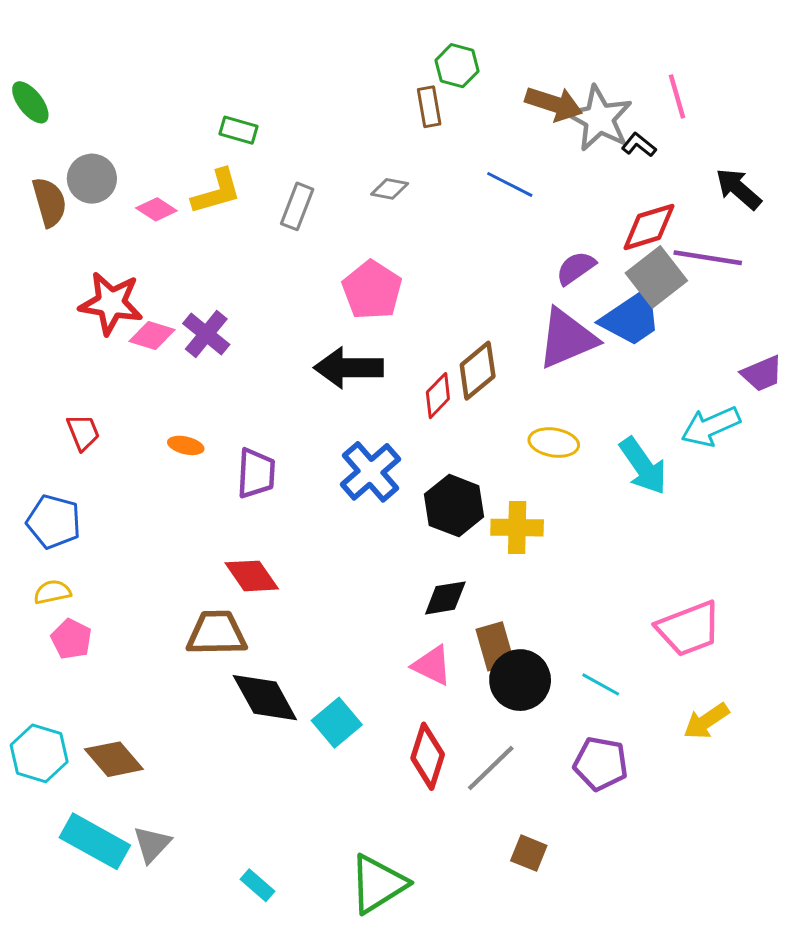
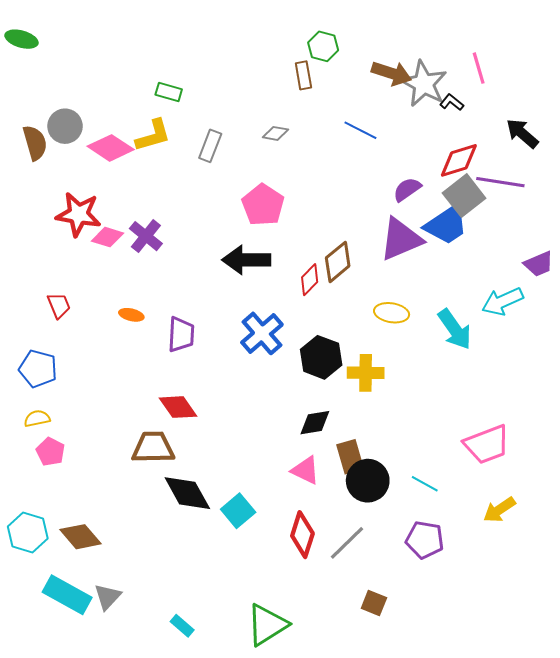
green ellipse: (30, 102) -> (21, 39), moved, turned -36
pink diamond: (156, 209) -> (111, 148), size x1.6

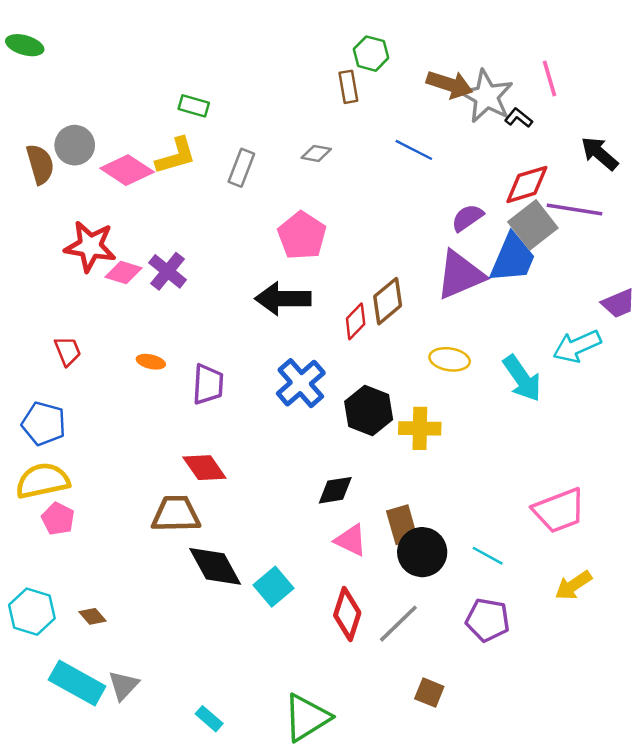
blue trapezoid: (446, 225) -> (513, 258), turned -33
yellow semicircle: (37, 418) -> (43, 481), size x1.8
black diamond: (315, 423) -> (335, 490), moved
brown diamond: (81, 537) -> (93, 616), size x0.6

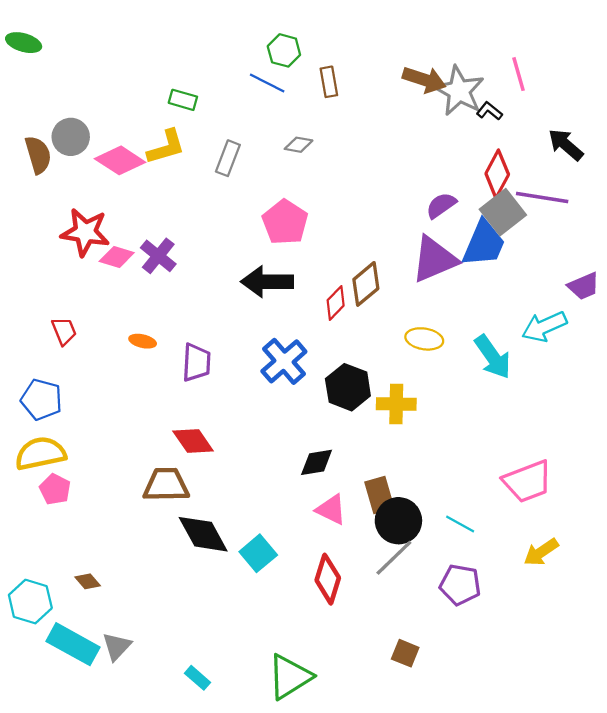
green hexagon: (371, 54) -> (284, 50), moved
blue line: (414, 150) -> (267, 83), moved
red diamond: (527, 184) -> (497, 174), turned -45
cyan hexagon: (32, 612) -> (30, 602), moved
gray line: (398, 624) -> (394, 558), moved

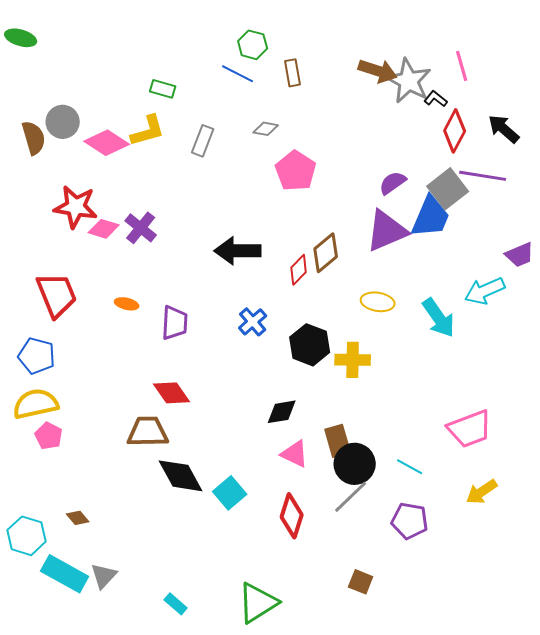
red diamond: (497, 174) -> (455, 131), moved
pink pentagon: (285, 222) -> (296, 171), moved
red trapezoid: (64, 331) -> (57, 295), size x1.8
blue cross: (284, 361) -> (253, 322), size x0.7

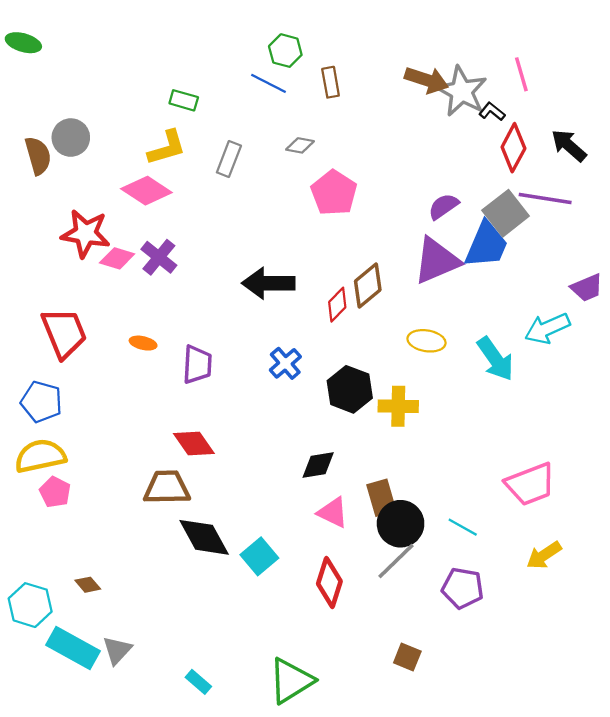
pink diamond: (107, 143) -> (146, 191), moved

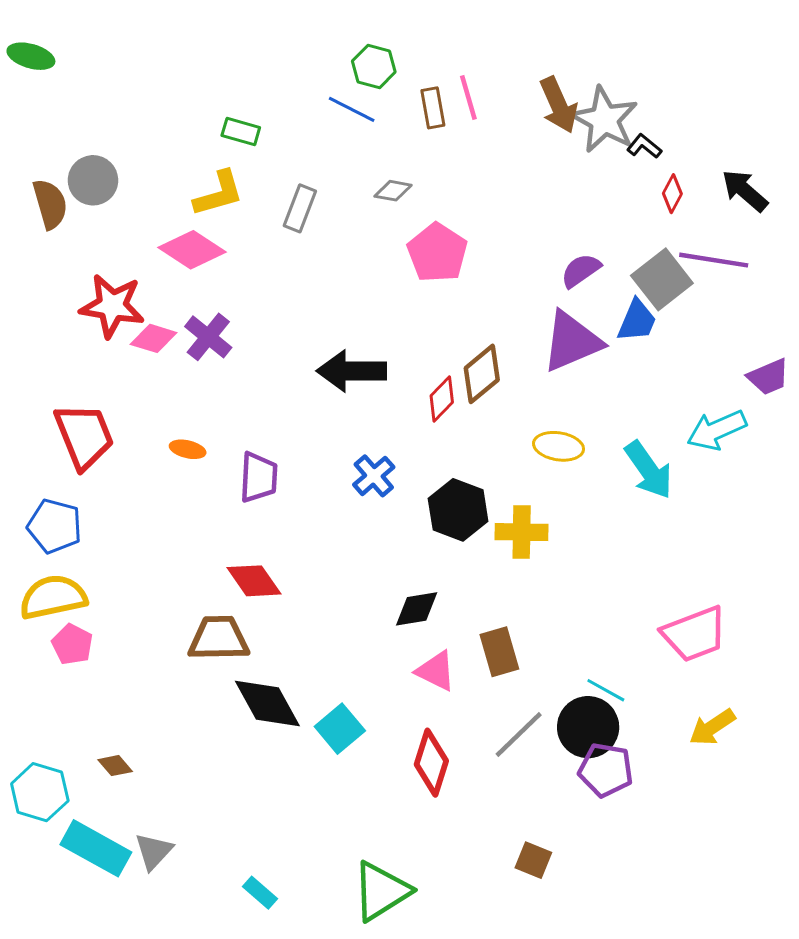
pink line: (521, 74) -> (468, 98), moved
brown arrow: (427, 80) -> (559, 105), turned 48
red diamond: (513, 148) -> (672, 194), size x0.6
blue trapezoid: (486, 245) -> (637, 321), size x0.7
black circle: (401, 524) -> (588, 727), moved

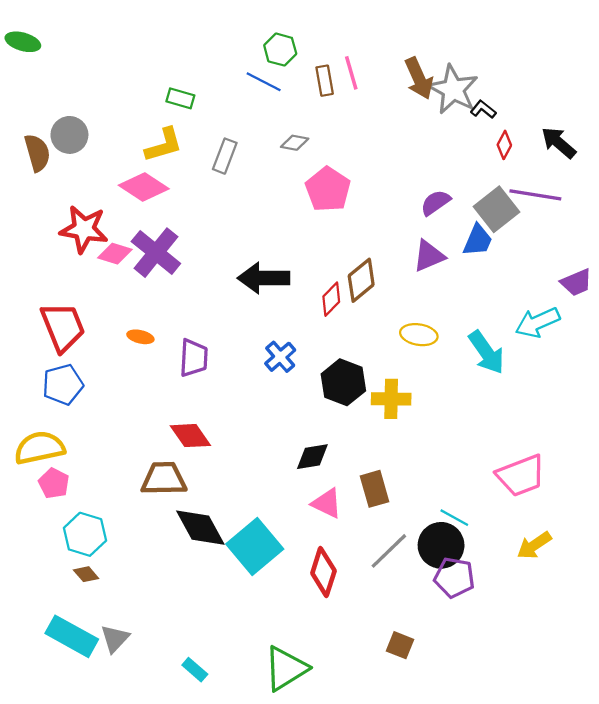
purple cross: (208, 337) -> (156, 253), size x1.4
purple triangle: (572, 341) -> (429, 256), size x0.7
blue pentagon: (55, 526) -> (63, 385), moved, turned -30
cyan square: (340, 729) -> (255, 546), size x1.5
cyan hexagon: (40, 792) -> (85, 534), moved

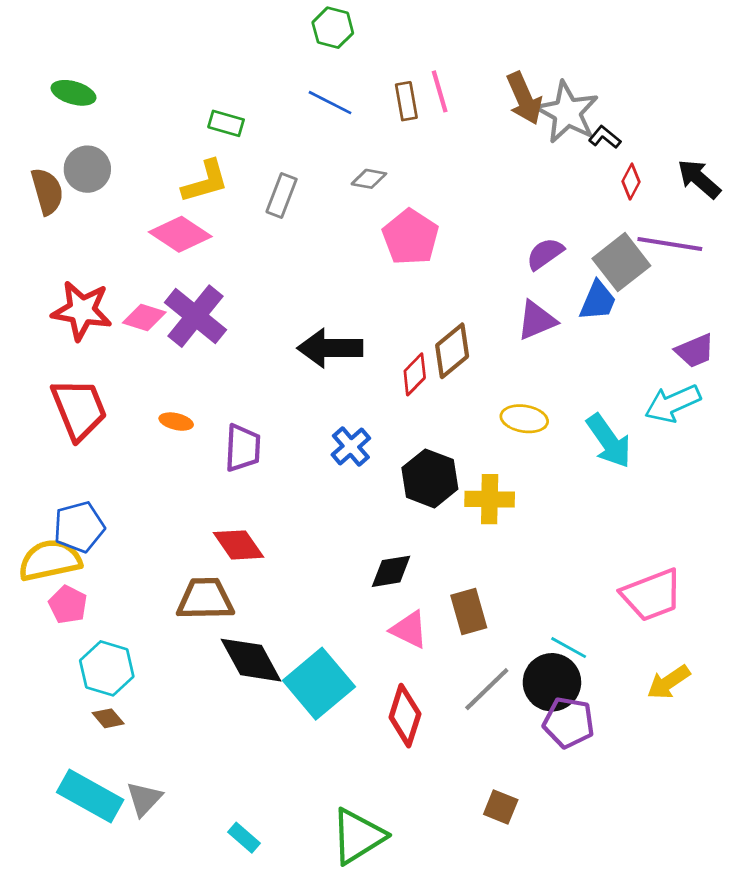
green ellipse: (23, 42) -> (73, 93), moved
green hexagon: (280, 50) -> (333, 28), moved
red star: (84, 229) -> (82, 311), moved
purple trapezoid: (576, 282) -> (695, 351), moved
blue pentagon: (63, 385) -> (79, 527), moved

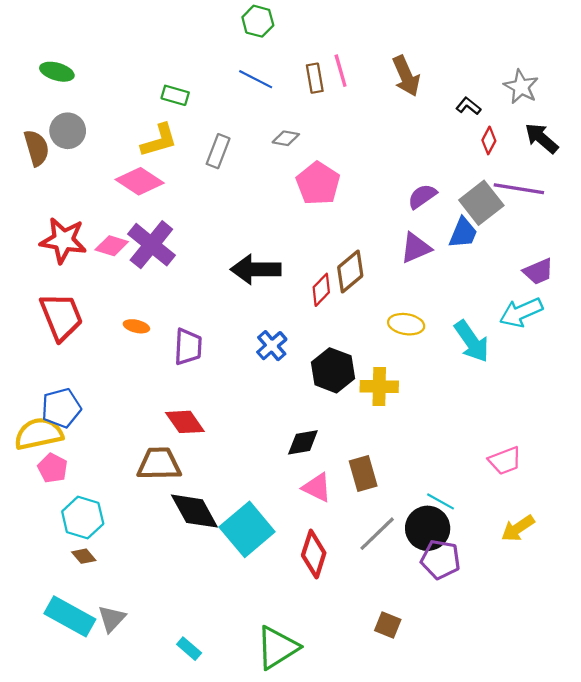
gray star: (567, 112) -> (521, 87), moved, size x0.7
pink trapezoid: (652, 595) -> (505, 461), size x0.7

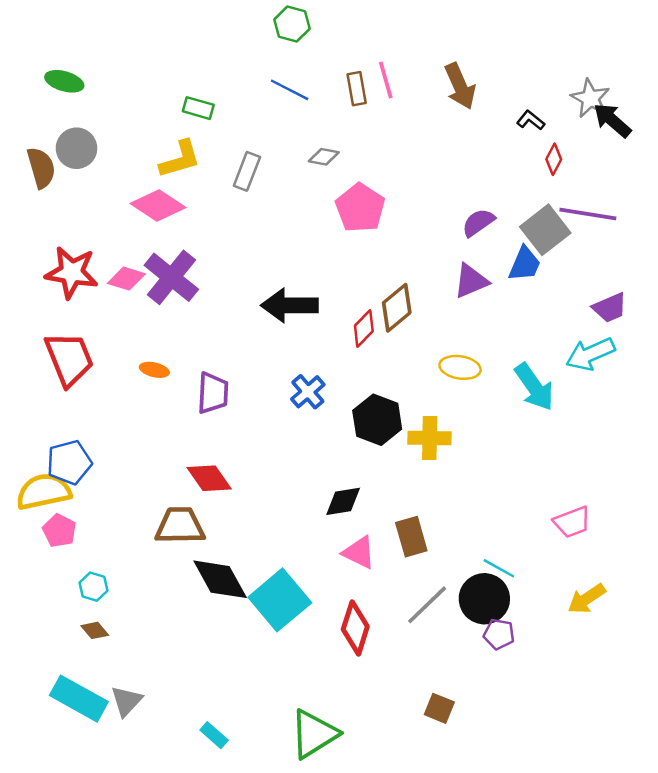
black arrow: (541, 138) -> (612, 120), moved
cyan hexagon: (83, 518) -> (94, 587), size x0.6
purple pentagon: (440, 559) -> (499, 634), size x0.7

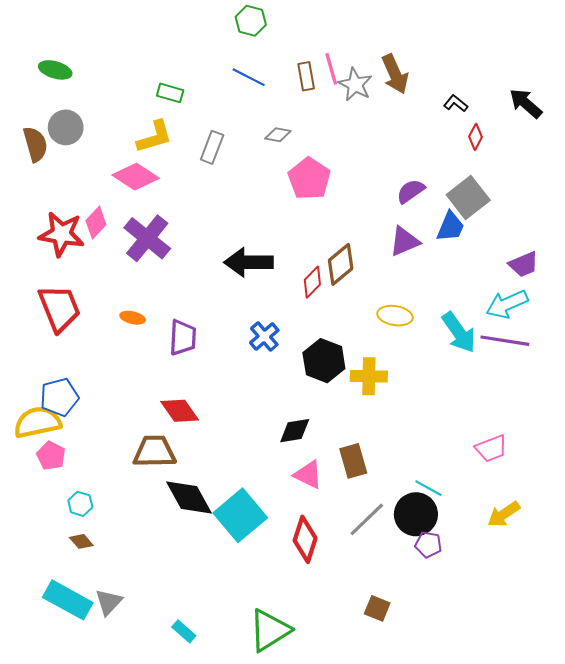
gray star: (590, 98) -> (355, 85), moved
purple line: (588, 214) -> (505, 341), moved
pink diamond: (126, 279) -> (96, 223), moved, turned -64

